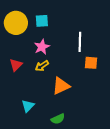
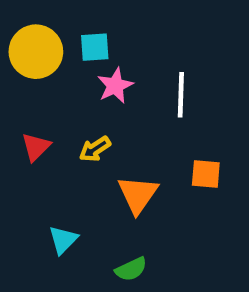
pink star: (42, 47) -> (115, 86), moved
orange square: (91, 63) -> (206, 174), moved
orange triangle: (61, 86) -> (138, 194), turned -30

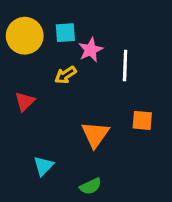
pink star: (115, 86) -> (91, 50), moved
yellow arrow: (95, 149) -> (65, 75), moved

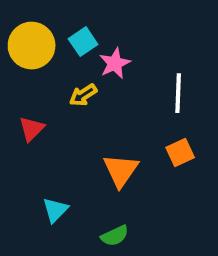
cyan square: (65, 33) -> (83, 42), turned -30
white line: (125, 66) -> (178, 93), moved
orange square: (142, 120) -> (180, 153), turned -30

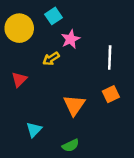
cyan square: (83, 42) -> (53, 16), moved

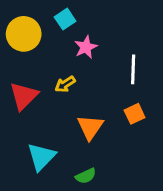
yellow arrow: (51, 59) -> (65, 84), moved
red triangle: (19, 79) -> (24, 96), size x1.5
cyan triangle: (34, 130) -> (41, 157), size x1.5

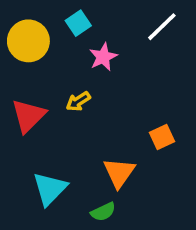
white line: (133, 69) -> (162, 27), moved, turned 44
orange triangle: (90, 127) -> (119, 173), moved

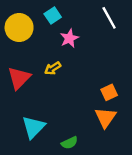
white line: (162, 27) -> (109, 18), turned -75
orange triangle: (119, 173) -> (106, 118), moved

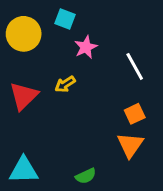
cyan square: (53, 16) -> (65, 19), turned -35
white line: (109, 18) -> (135, 66), moved
cyan triangle: (33, 127) -> (24, 170), moved, turned 45

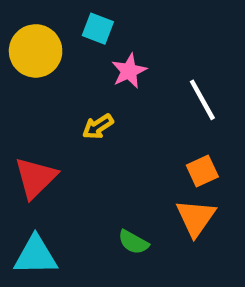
red triangle: (24, 96) -> (36, 178), moved
green semicircle: (86, 176) -> (133, 242), moved, turned 54

